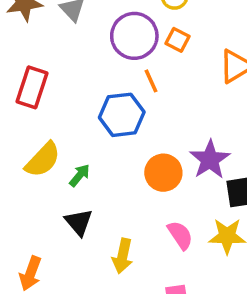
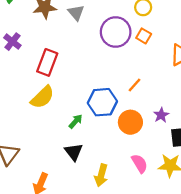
orange line: (151, 81) -> (135, 85), moved, turned 63
blue hexagon: (122, 115) -> (102, 102), moved
yellow semicircle: (43, 160) -> (42, 97), moved
purple star: (210, 160) -> (161, 115), size x0.6

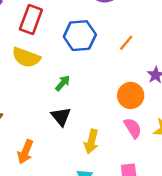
yellow semicircle: (42, 97) -> (26, 57), turned 65
blue hexagon: (102, 102) -> (80, 36), moved
orange circle: (130, 122) -> (131, 95), moved

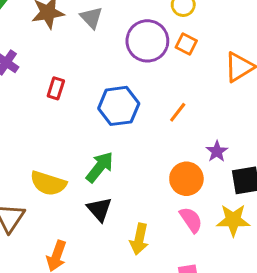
red rectangle: (31, 19) -> (56, 88), size x0.6
yellow semicircle: (26, 57) -> (48, 183), moved
green arrow: (63, 83) -> (100, 167), size x1.5

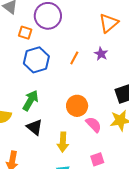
orange square: (186, 44) -> (25, 33), moved
purple star: (217, 151) -> (101, 54), moved
orange circle: (186, 179) -> (77, 106), moved

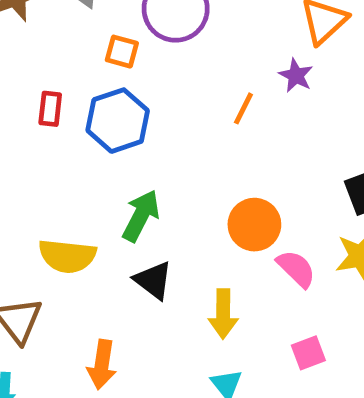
purple star: (101, 54) -> (296, 75), moved
blue hexagon: (36, 60) -> (118, 121), moved

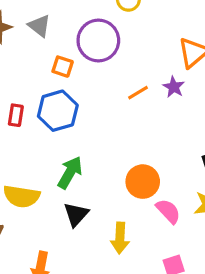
orange line: (243, 108) -> (138, 93), moved, turned 30
red rectangle: (50, 109) -> (16, 115), moved
black triangle: (153, 280) -> (76, 214), turned 32

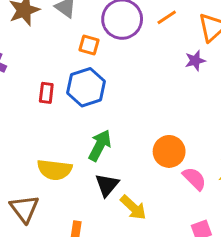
purple star: (174, 87) -> (195, 61), turned 30
orange line: (138, 93) -> (167, 17), moved
yellow arrow: (120, 238) -> (133, 208), moved, turned -48

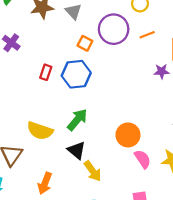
black triangle: (107, 185) -> (77, 150), turned -42

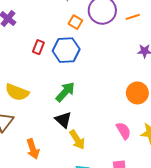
yellow semicircle: (40, 131) -> (17, 92), moved
orange circle: (128, 135) -> (137, 93), moved
orange arrow: (45, 183) -> (33, 149), turned -42

